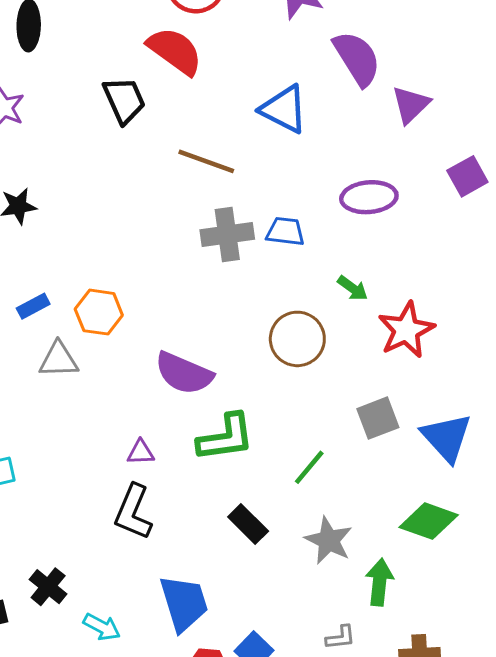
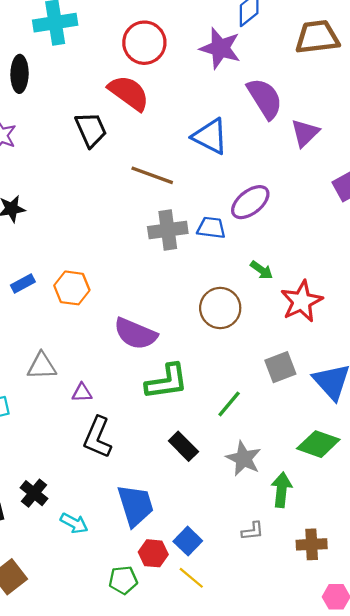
purple ellipse: (369, 197) -> (250, 202), moved, turned -33
gray triangle: (59, 360) -> (42, 366), moved
purple triangle: (141, 452) -> (82, 393), moved

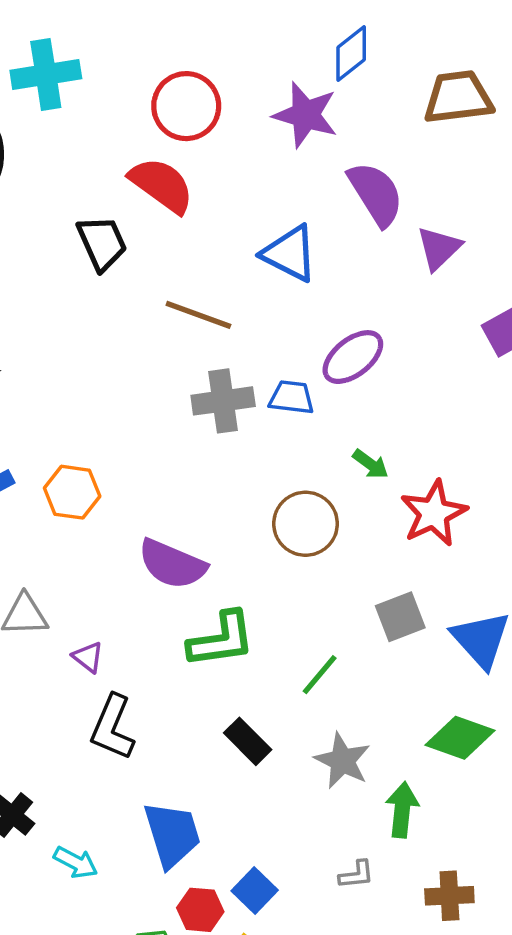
purple triangle: (82, 393) -> (88, 657), turned 40

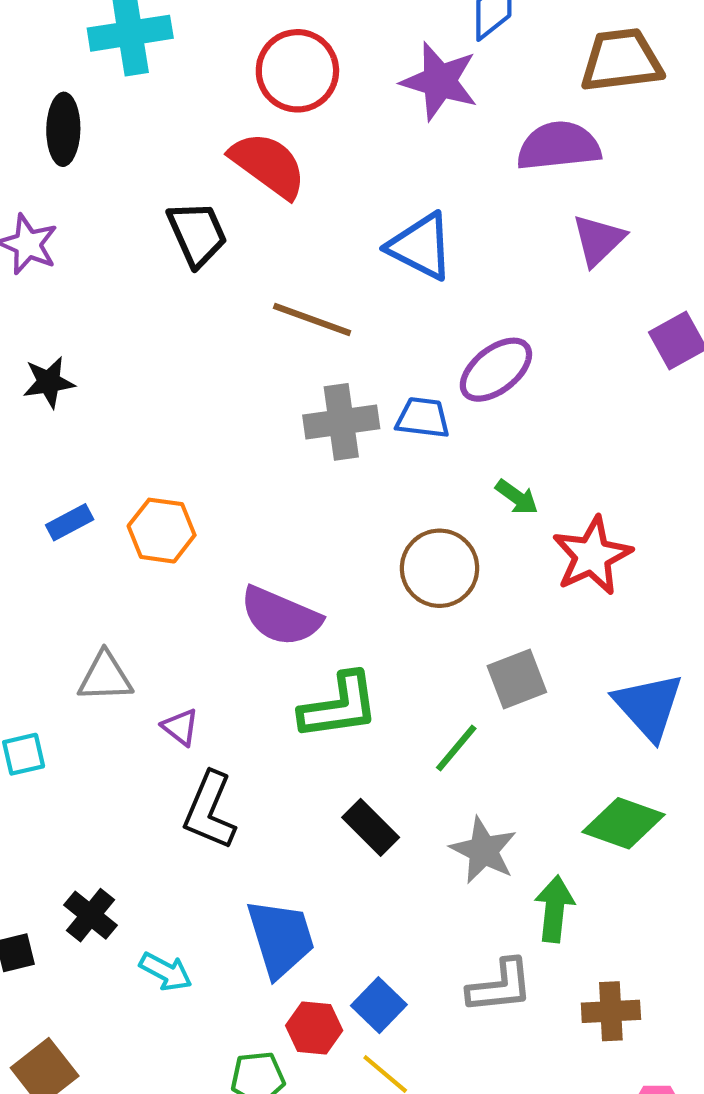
purple semicircle: (376, 194) -> (559, 146), moved, turned -64
gray square: (400, 617) -> (517, 679), moved
gray L-shape: (356, 875) -> (500, 986), size x1.6

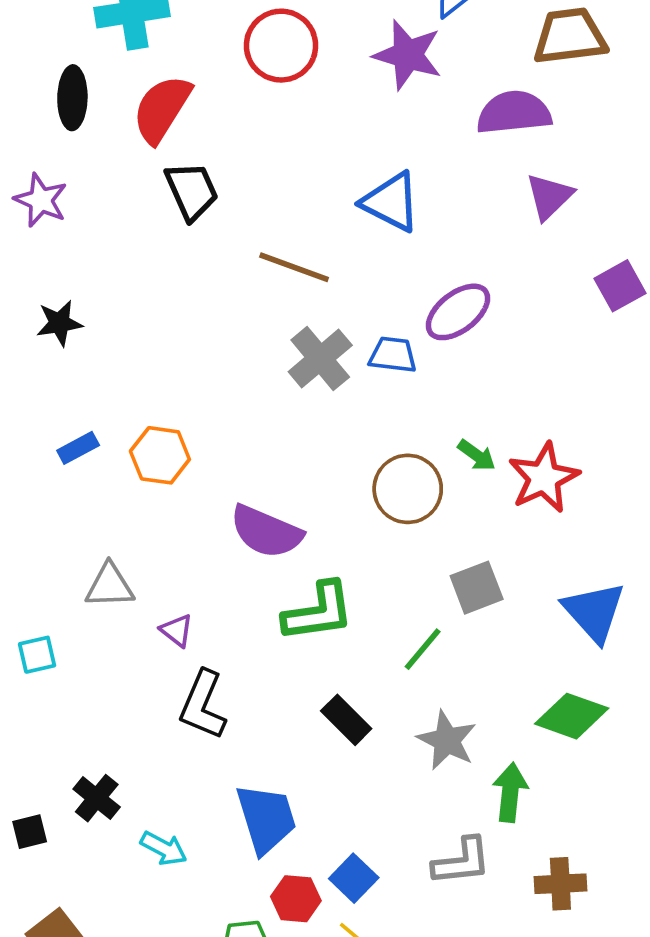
red semicircle: (268, 165) -> (162, 109), moved, turned -94
gray cross: (341, 422) -> (320, 358), turned -32
green arrow: (517, 497) -> (477, 455), moved

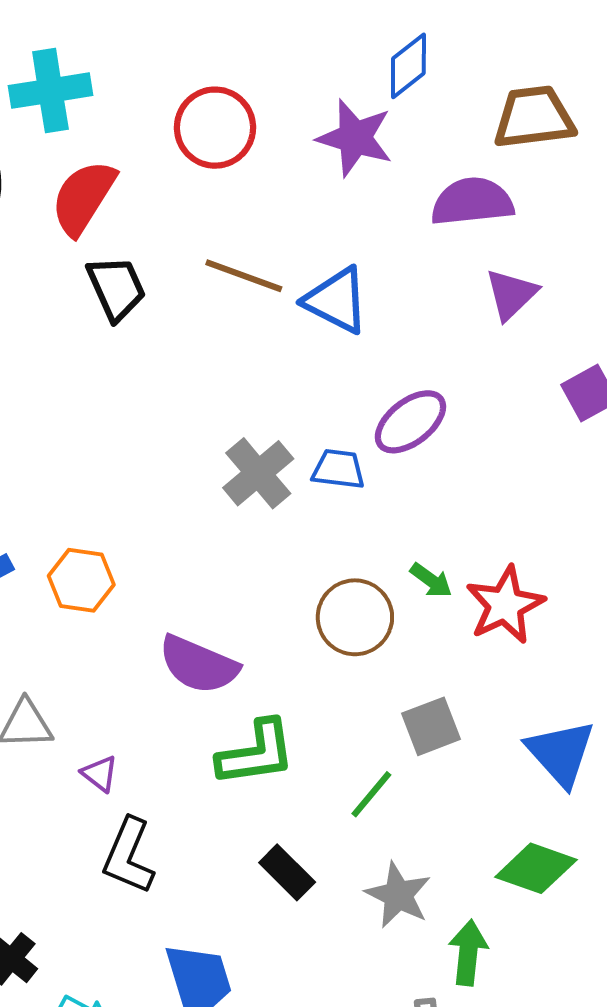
brown line: (294, 267) -> (244, 276), moved

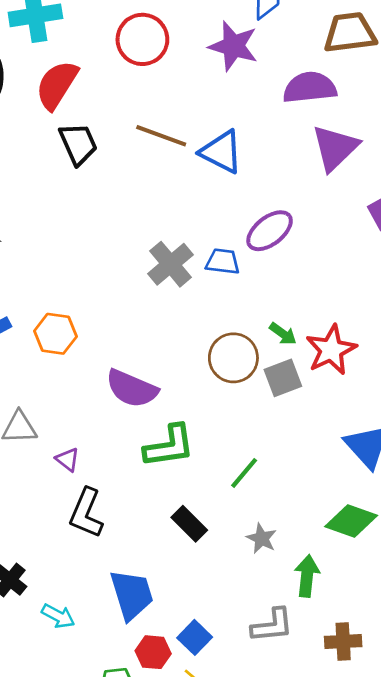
purple triangle: (511, 294) -> (335, 148), size x1.4
gray square: (431, 726) -> (283, 378), moved
gray star: (398, 895) -> (262, 538), size x0.7

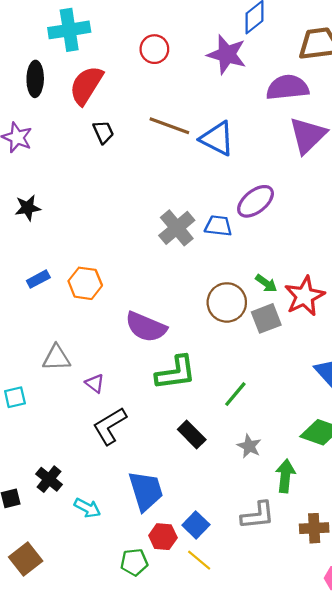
red circle: (142, 39) -> (154, 49), size x0.7
black trapezoid: (78, 144) -> (103, 132), size x0.7
black L-shape: (86, 513) -> (110, 426), turned 36

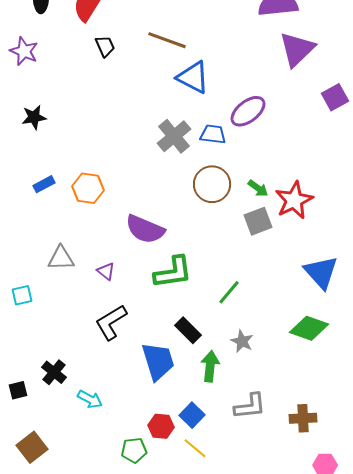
blue triangle: (217, 139) -> (193, 77), moved
brown circle: (227, 302) -> (212, 184), moved
purple triangle: (95, 383) -> (106, 271), moved
green arrow: (285, 476) -> (210, 366), moved
blue trapezoid: (146, 491) -> (158, 361), moved

